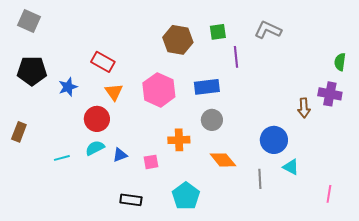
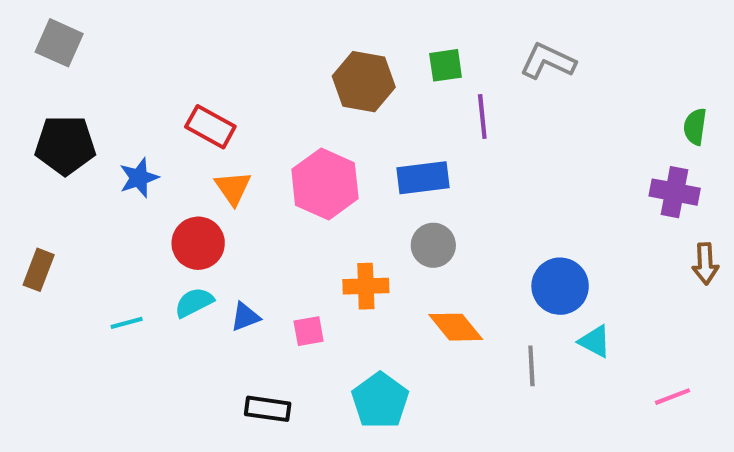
brown arrow: (304, 108) -> (705, 264), moved
pink line: (329, 194) -> (673, 397), turned 60

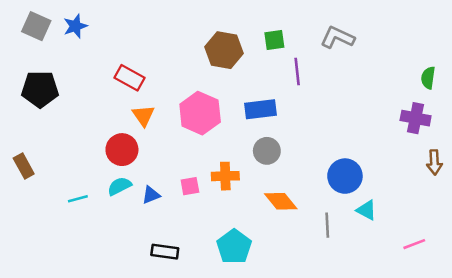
blue star: (139, 178) -> (75, 26), moved
brown rectangle: (39, 270) -> (24, 166), turned -50
pink square: (309, 331) -> (190, 186), moved

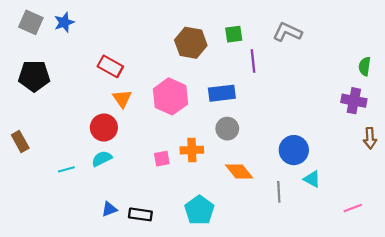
blue triangle: (151, 195) -> (109, 209), moved

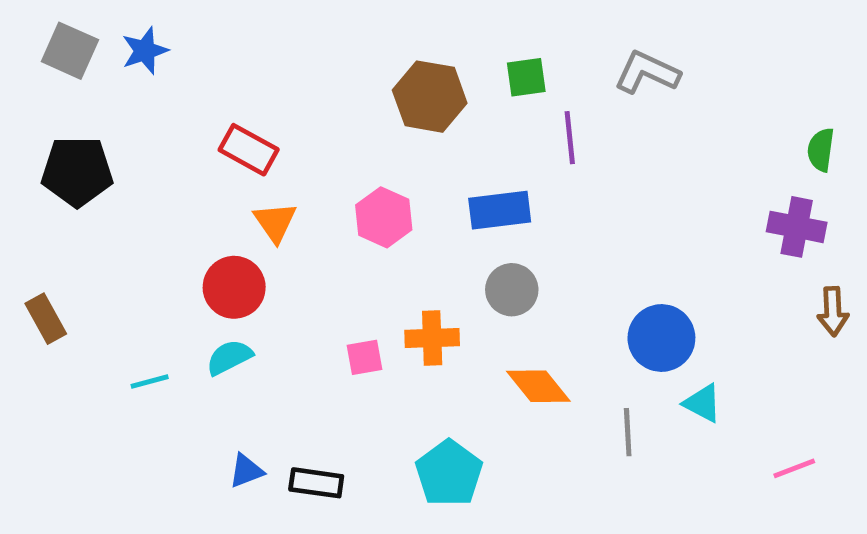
pink hexagon: (170, 96) -> (384, 217), size x0.7

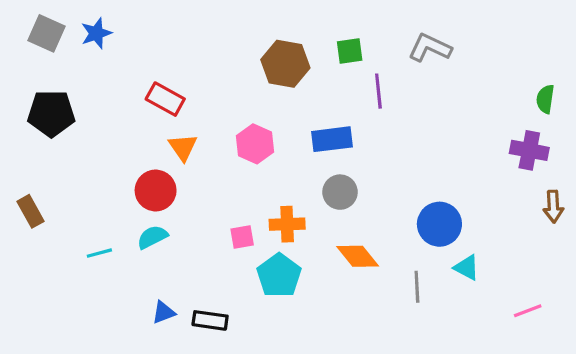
cyan pentagon: (449, 473) -> (279, 275), moved

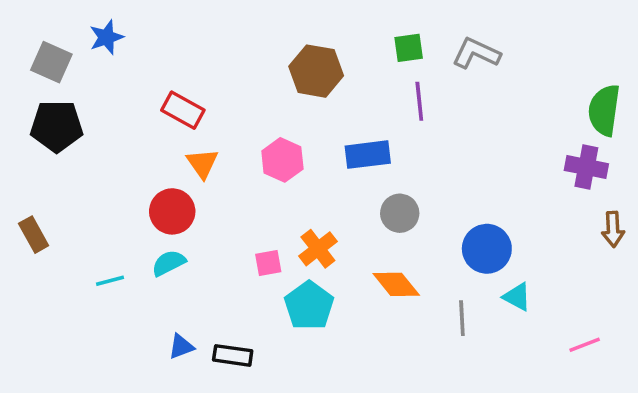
gray square: (46, 33) -> (51, 62), moved
green square: (350, 51) -> (409, 48), moved
green semicircle: (545, 99) -> (604, 110), size x1.6
gray circle: (340, 192) -> (400, 213), moved
orange cross: (287, 224) -> (318, 249), turned -36

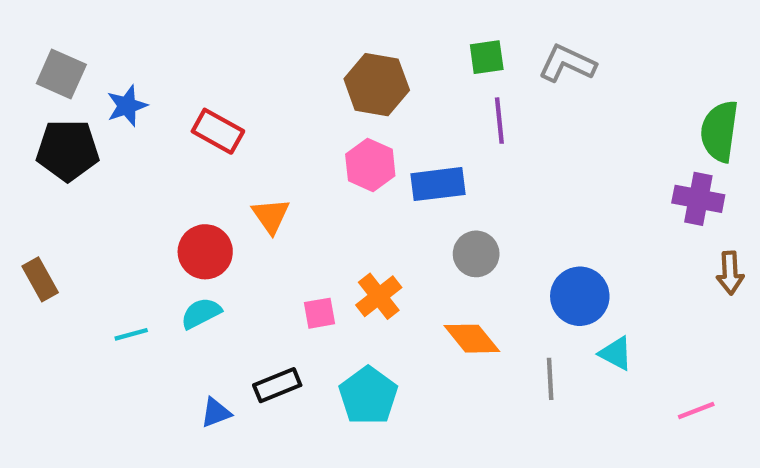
blue star: (106, 37) -> (127, 106), moved
pink hexagon: (282, 160) -> (370, 165), moved
orange triangle: (202, 163) -> (271, 216), moved
cyan pentagon: (309, 306) -> (368, 396), moved
black rectangle: (233, 355) -> (277, 385), moved, turned -30

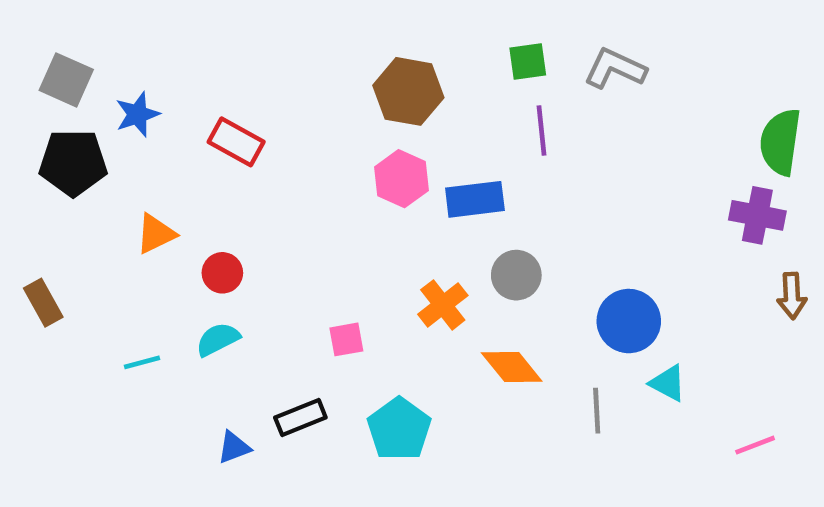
orange triangle: (271, 216) -> (156, 234), moved, turned 39
red circle: (205, 252) -> (222, 273), size x0.7
orange cross: (379, 296) -> (443, 305), moved

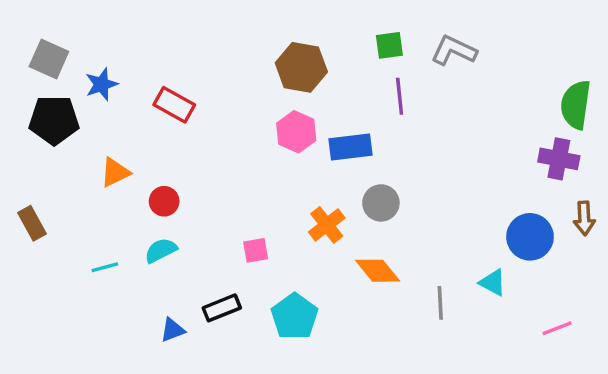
blue circle: (629, 321) -> (530, 237), moved

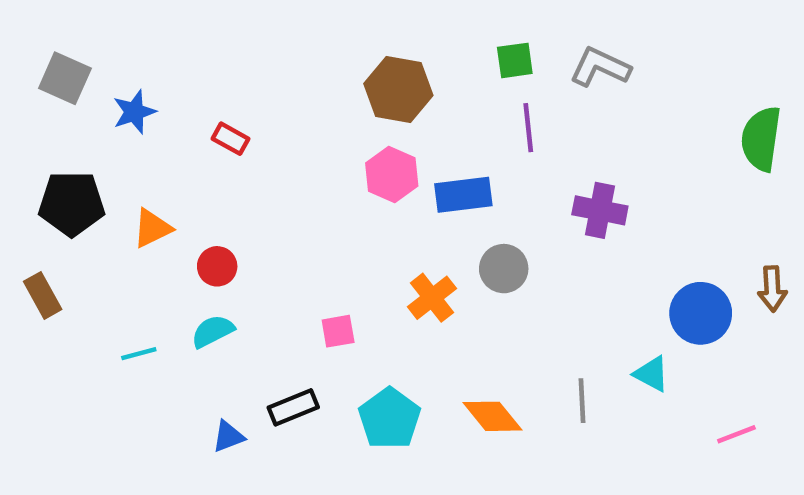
red rectangle: (174, 105) -> (231, 139), size x0.7
black pentagon: (54, 120) -> (72, 204), moved
purple cross: (559, 159) -> (600, 210), moved
orange diamond: (378, 271) -> (492, 416), moved

